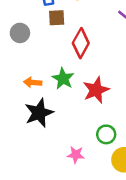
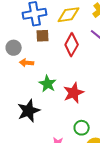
red diamond: (81, 43) -> (72, 45), moved
orange arrow: (33, 82) -> (27, 63), moved

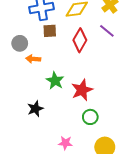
black star: (29, 111) -> (35, 109), size x0.7
green circle: (82, 128) -> (90, 117), moved

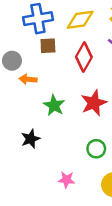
red star: (82, 90) -> (94, 103), moved

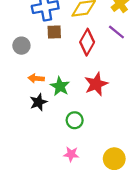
orange arrow: (28, 79) -> (36, 78), moved
black star: (31, 139) -> (38, 102), moved
green circle: (96, 149) -> (75, 120), moved

